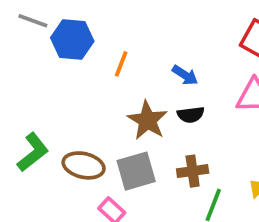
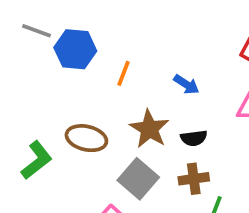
black semicircle: (191, 115) -> (194, 138), moved
brown ellipse: (84, 165) -> (86, 138), moved
gray square: (136, 171) -> (138, 179), turned -33

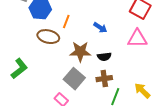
brown star: (149, 129) -> (80, 52), turned -30
brown ellipse: (86, 138) -> (48, 37), moved

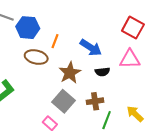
blue arrow: (100, 28) -> (91, 48), size x1.5
brown star: (80, 52) -> (70, 73), turned -30
black semicircle: (104, 57) -> (102, 72), moved

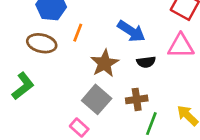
orange line: (55, 41) -> (78, 33), moved
brown ellipse: (36, 57) -> (42, 43), moved

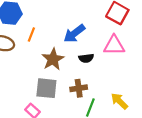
blue arrow: (131, 31) -> (74, 33), turned 110
gray square: (97, 99) -> (46, 88), turned -35

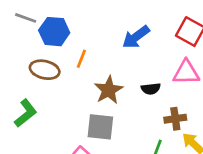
blue arrow: (74, 33) -> (136, 37), moved
brown cross: (79, 88) -> (175, 119), moved

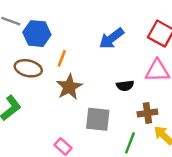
brown star: (109, 90) -> (69, 87), moved
gray square: (100, 127) -> (98, 119), moved

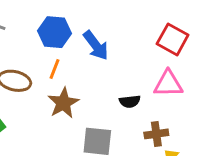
blue hexagon: (37, 34) -> (55, 32), moved
blue arrow: (111, 38) -> (96, 45), moved, turned -90

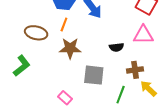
brown star: (63, 103) -> (70, 48), turned 30

